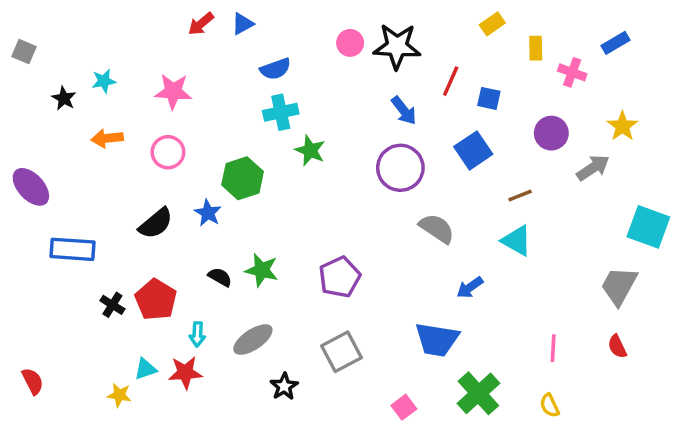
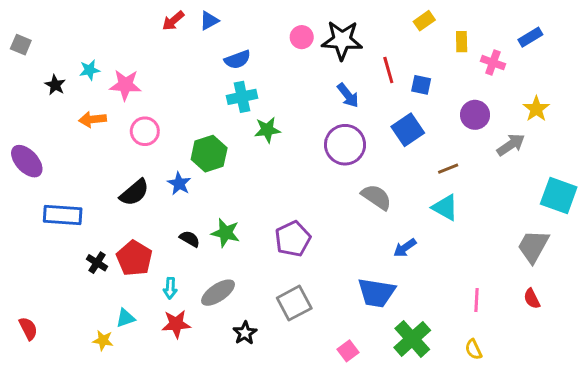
red line: (451, 81) -> (388, 70), turned -40
pink star: (173, 91) -> (125, 85), moved
green star: (310, 150) -> (267, 130), turned -30
red star: (185, 372) -> (176, 324), moved

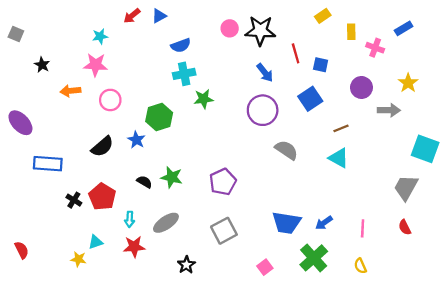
cyan star: (90, 70) -> (100, 36), moved
gray arrow: (511, 145) -> (389, 110), turned 35
blue arrow: (405, 248) -> (324, 223), moved
black star: (245, 333) -> (186, 265), moved

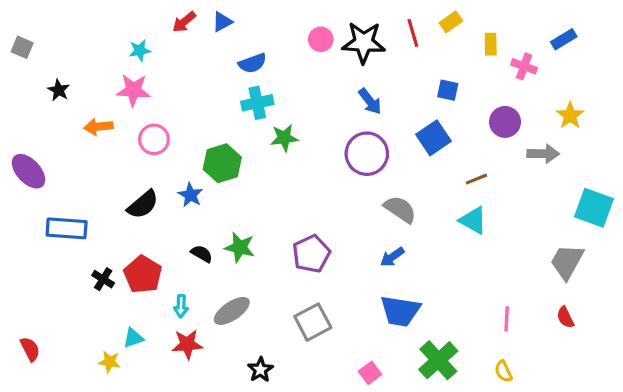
red line: (296, 53) -> (413, 33), moved
blue arrow: (324, 223) -> (392, 257), moved

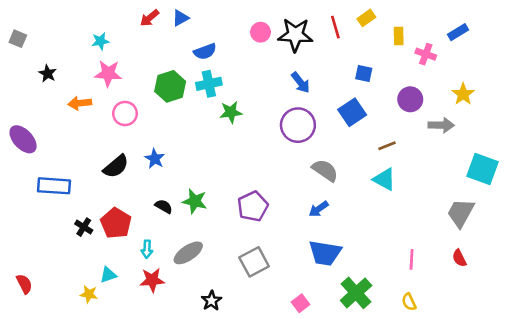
cyan star: (140, 50) -> (100, 41), moved
green hexagon: (222, 163) -> (170, 86), moved

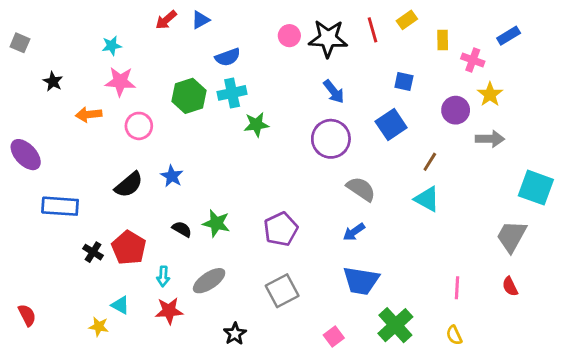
yellow star: (463, 94) -> (490, 94), moved
brown line: (387, 146) -> (430, 162), turned -36
cyan triangle: (108, 275) -> (120, 305), turned 48

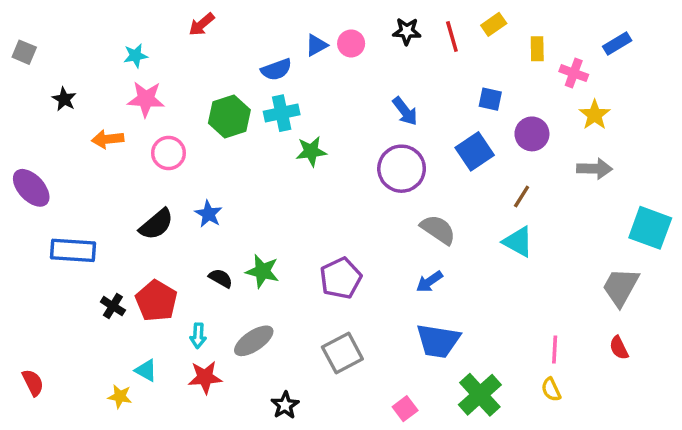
blue triangle: (200, 20) -> (316, 45), moved
black star: (328, 39) -> (407, 31), moved, size x0.6
purple circle: (456, 110) -> (532, 134), moved
yellow semicircle: (454, 335) -> (551, 390), moved

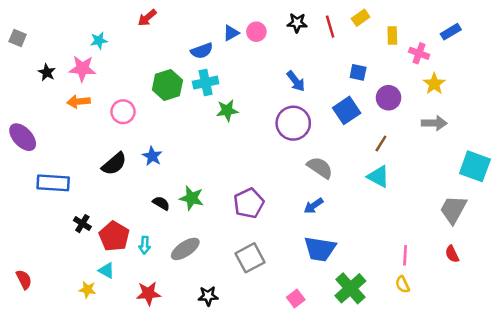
pink star: (146, 99) -> (82, 69), moved
red pentagon: (156, 301) -> (114, 236), moved
red star: (205, 377) -> (148, 293), moved
black star: (285, 405) -> (208, 296), turned 30

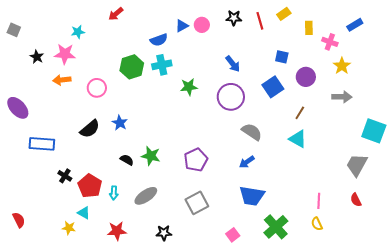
green star: (227, 110) -> (189, 87), moved

